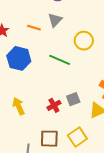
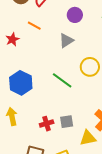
orange line: (34, 28) -> (34, 26), moved
blue hexagon: (19, 58) -> (21, 83), moved

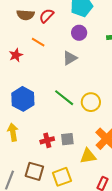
yellow circle: (90, 67) -> (91, 102), moved

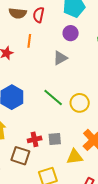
red semicircle: (47, 16) -> (39, 15), turned -35
orange line: (38, 42) -> (29, 41), turned 64
brown square: (34, 171) -> (20, 156), moved

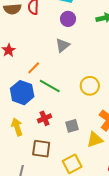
orange line: (29, 41) -> (34, 68), moved, turned 48
green line: (53, 97) -> (50, 86), moved
red cross: (35, 139) -> (45, 118), moved

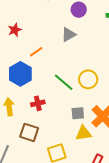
green line: (50, 86) -> (64, 82), moved
gray square: (72, 126) -> (78, 113), moved

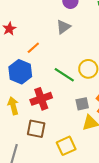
red cross: (38, 103) -> (41, 99), size x1.5

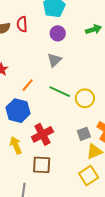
green line: (64, 75) -> (60, 92), moved
yellow square: (66, 146) -> (89, 175), moved

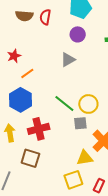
orange line: (28, 85) -> (27, 73), moved
green line: (60, 92) -> (64, 103), moved
gray square: (84, 134) -> (80, 123), moved

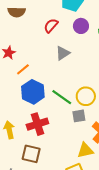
red semicircle: (45, 17) -> (51, 26), moved, turned 35
purple circle: (78, 34) -> (81, 26), moved
blue hexagon: (20, 100) -> (33, 92), moved

